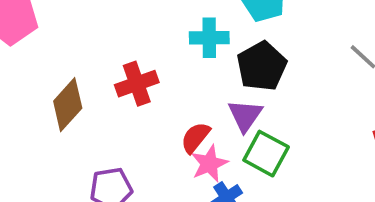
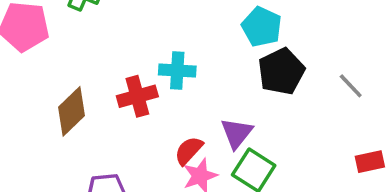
cyan cross: (209, 38) -> (177, 70), moved
black pentagon: (262, 66) -> (281, 71), moved

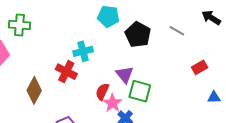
cyan pentagon: (262, 27) -> (108, 16), moved
red cross: (137, 96) -> (66, 72), turned -30

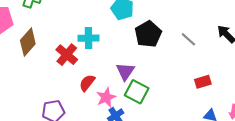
brown diamond: (34, 90) -> (28, 42), moved
red semicircle: (102, 92) -> (87, 83), moved

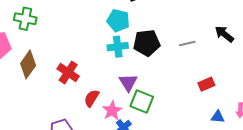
black pentagon: (148, 34) -> (147, 43), turned 30
cyan cross: (88, 38) -> (118, 47), moved
gray line: (188, 39) -> (187, 44), turned -49

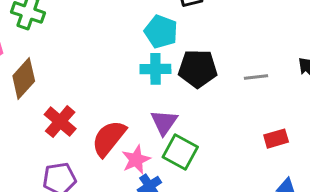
red cross: (68, 73) -> (60, 122), moved
red semicircle: (92, 98) -> (109, 138), size x1.5

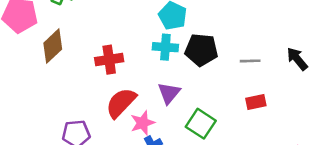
red cross: (60, 122) -> (109, 60), moved, turned 36
red rectangle: (276, 139) -> (256, 102), moved
green square: (180, 152) -> (201, 124), moved

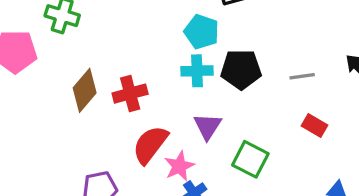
brown diamond: (53, 46) -> (85, 90), moved
red rectangle: (256, 102) -> (314, 125), turned 48

